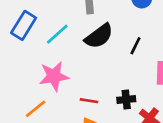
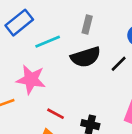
black line: (135, 46) -> (119, 64), moved

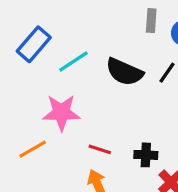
gray rectangle: (87, 25) -> (151, 21), moved
black semicircle: (86, 57) -> (124, 72), turned 52

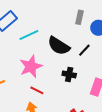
pink star: (61, 112) -> (31, 66), moved, turned -30
black cross: (146, 155) -> (69, 74), moved

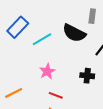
black semicircle: (59, 46) -> (74, 33), moved
pink star: (31, 66) -> (47, 71), size x0.7

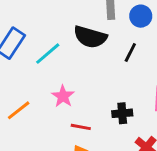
black cross: (87, 76) -> (122, 113), moved
orange line: (14, 93) -> (19, 110), moved

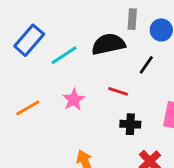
black semicircle: (90, 37) -> (108, 44), turned 144
red line: (81, 127) -> (118, 91), moved

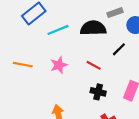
gray rectangle: (132, 19) -> (115, 13), turned 56
orange line: (28, 108) -> (23, 65), turned 30

